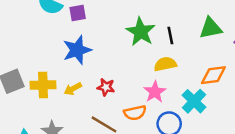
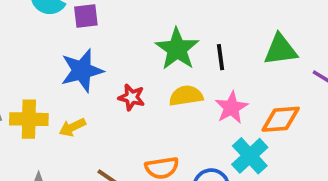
yellow semicircle: (165, 64) -> (186, 96), moved
red star: (106, 87) -> (132, 97), moved
pink star: (155, 92) -> (231, 108), moved

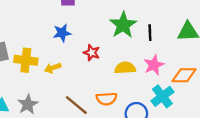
blue star: (82, 71) -> (62, 33), size x0.7
yellow semicircle: (186, 96) -> (125, 68), moved

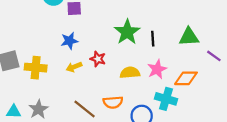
yellow arrow: (53, 68) -> (74, 67), moved
cyan cross: (162, 96) -> (166, 99), turned -35

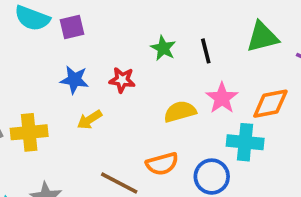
green star: (127, 32) -> (163, 48), size x0.6
blue star: (69, 41) -> (74, 80), turned 30
red star: (98, 59) -> (122, 80), moved

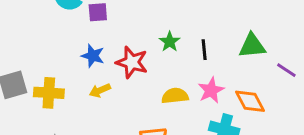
red star: (122, 80) -> (132, 62), size x1.5
orange diamond: (270, 104) -> (250, 101), turned 64

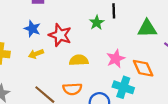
green star: (170, 42) -> (97, 23), moved
black line: (204, 50) -> (114, 11), moved
yellow semicircle: (175, 96) -> (79, 60), moved

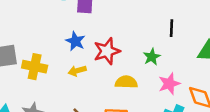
green star: (97, 23) -> (152, 57), moved
red star: (60, 35) -> (107, 51), turned 30

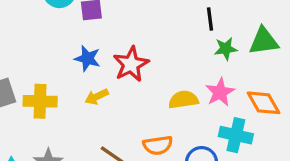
green star: (152, 57) -> (226, 49), moved, turned 30
yellow semicircle: (126, 82) -> (183, 100), moved

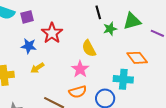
red star: (131, 64) -> (52, 33), moved
pink star: (220, 92) -> (80, 69), moved
yellow semicircle: (183, 100) -> (89, 48), moved, turned -102

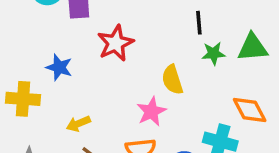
blue star: (29, 46) -> (59, 67), moved
yellow arrow: (37, 68) -> (78, 124), moved

